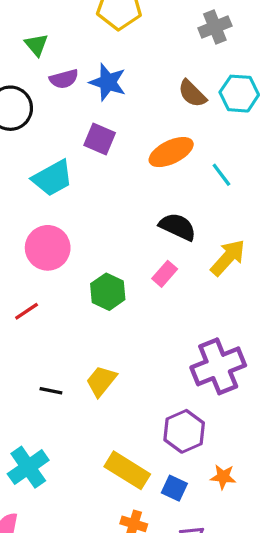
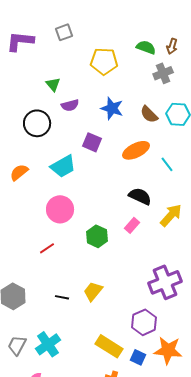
blue star: (108, 82) -> (112, 108), moved
orange star: (223, 477) -> (168, 350), size x1.8

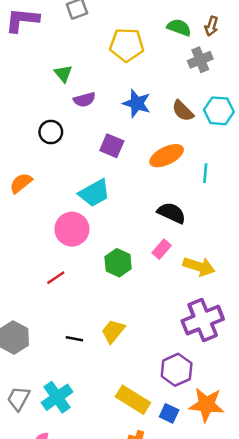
black circle: (37, 123) -> (51, 132), moved, size x0.7
cyan line: (167, 164) -> (205, 173), turned 42
cyan trapezoid: (63, 166) -> (94, 193), moved
yellow arrow: (171, 215) -> (199, 266), moved, turned 65

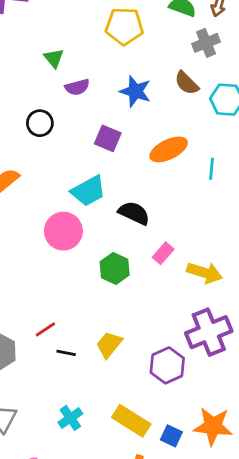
brown semicircle: (183, 111) -> (187, 83), moved
black semicircle: (172, 213) -> (134, 213), moved
red line: (56, 278) -> (45, 329), moved
purple hexagon: (177, 370) -> (167, 365), moved
cyan cross: (57, 397) -> (70, 418), moved, size x0.7

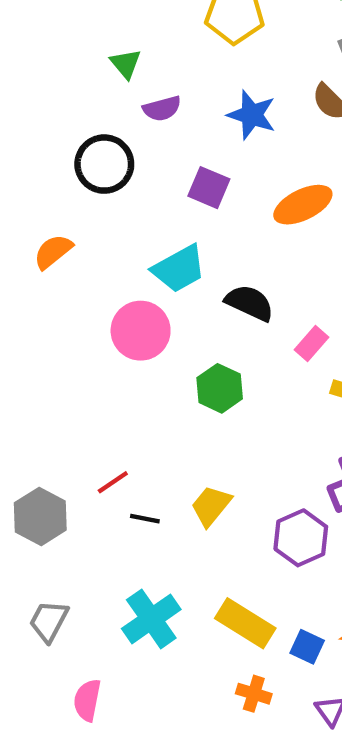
black circle: (40, 123) -> (104, 164), size x1.4
pink rectangle: (163, 253) -> (311, 343), moved
cyan cross: (70, 418) -> (151, 619), size x1.5

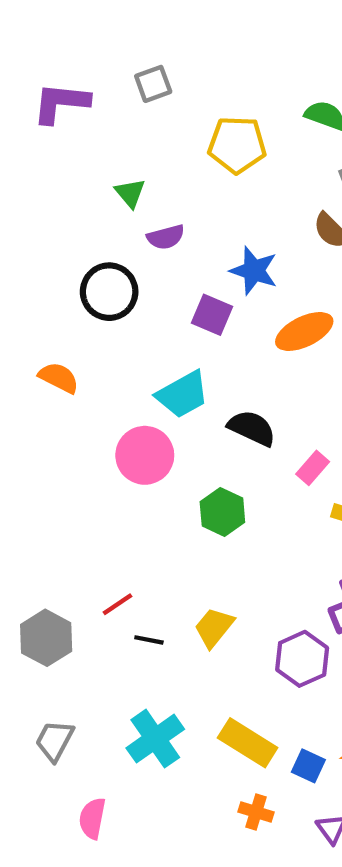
blue star: (252, 115) -> (254, 271), moved
orange semicircle: (53, 252) -> (59, 378), turned 66

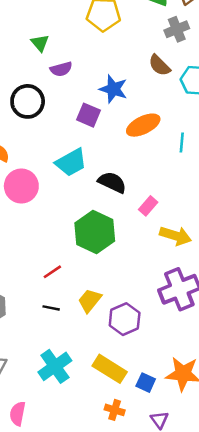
pink circle: (145, 455) -> (21, 186), moved
green hexagon: (222, 512) -> (95, 232), size x1.5
red line: (117, 604) -> (52, 272), moved
purple hexagon: (302, 659) -> (125, 319), moved

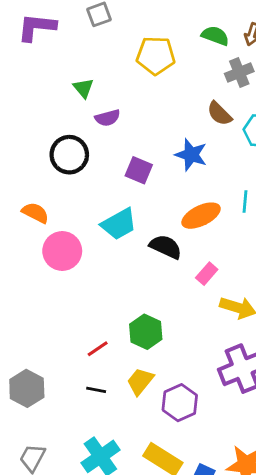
blue star: (113, 89) -> (191, 155), moved
orange ellipse: (143, 125) -> (201, 216), moved
green hexagon: (95, 232) -> (146, 332), moved, size x0.7

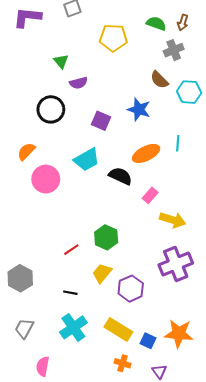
orange semicircle: (35, 213) -> (26, 151), turned -72
black line: (96, 390) -> (70, 293), moved

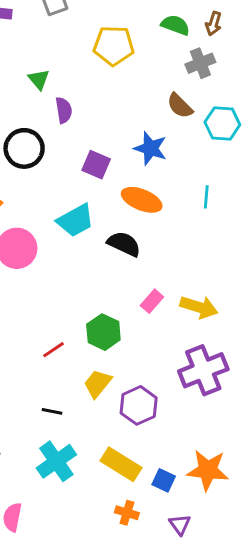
purple semicircle: (79, 83) -> (64, 110), turned -84
orange ellipse: (146, 153) -> (142, 200), moved, turned 48
pink rectangle: (150, 195) -> (152, 301), moved

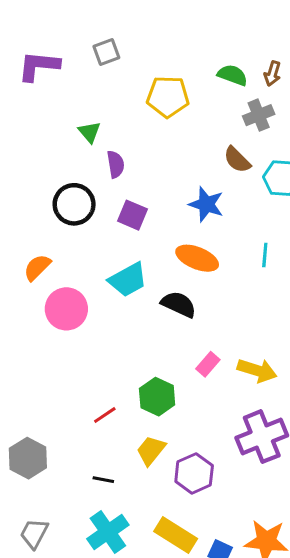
purple square: (96, 165) -> (133, 215), moved

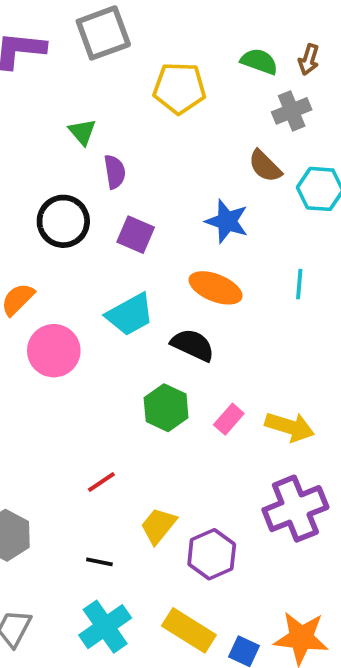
gray square: (106, 52) -> (103, 33), size x1.6
green hexagon: (157, 397) -> (166, 408), moved

